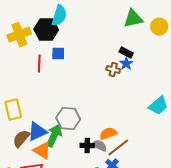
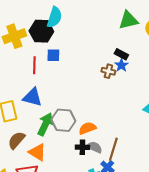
blue triangle: (37, 132) -> (32, 97), moved, turned 40
orange semicircle: (108, 134) -> (87, 128), moved
green arrow: (54, 136) -> (45, 124), moved
brown line: (118, 148) -> (113, 149), turned -35

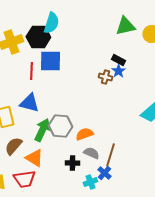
blue square: (53, 55) -> (50, 61), size x1.6
black cross: (82, 147) -> (72, 163), moved

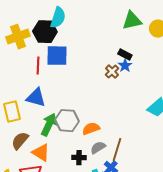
brown cross: (105, 77) -> (112, 72), turned 32
gray semicircle: (91, 153) -> (98, 148), turned -56

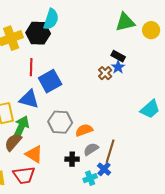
blue square: (57, 56) -> (50, 81), moved, turned -30
green arrow: (49, 125) -> (21, 127), moved

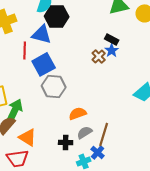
black hexagon: (38, 33) -> (57, 16), moved
blue triangle: (29, 99) -> (42, 34), moved
gray hexagon: (60, 122) -> (54, 86), moved

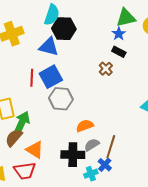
red line: (25, 50) -> (32, 78), moved
blue star: (112, 50) -> (119, 34), moved
black cross: (66, 142) -> (73, 155), size x1.6

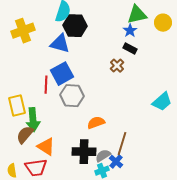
red line: (32, 78) -> (46, 85), moved
green arrow: (22, 123) -> (33, 120), turned 150
gray semicircle: (92, 145) -> (103, 156), moved

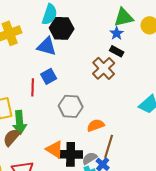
brown cross: (117, 66) -> (104, 68), size x1.6
blue square: (62, 74) -> (49, 76), size x0.7
gray hexagon: (72, 96) -> (71, 106), moved
orange semicircle: (96, 123) -> (96, 125), moved
orange triangle: (46, 147) -> (55, 149), moved

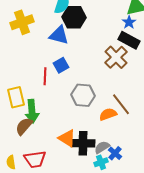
black rectangle: (117, 51) -> (129, 40), size x1.5
brown line: (109, 146) -> (121, 104), moved, turned -55

